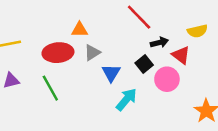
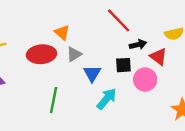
orange triangle: (80, 30) -> (62, 33), turned 42
black square: (144, 64) -> (123, 65), turned 35
green line: (50, 88) -> (54, 100), moved, turned 40

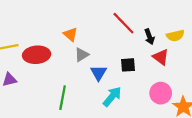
black arrow: (138, 45) -> (149, 37), moved, turned 84
red ellipse: (41, 54) -> (37, 55), moved
pink circle: (145, 80) -> (161, 93), moved

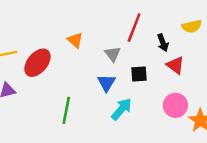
red line: (123, 23) -> (134, 28), turned 65
yellow semicircle: (175, 36) -> (192, 26), moved
red ellipse: (37, 55) -> (37, 63), turned -45
gray triangle: (82, 55) -> (113, 54), moved, turned -35

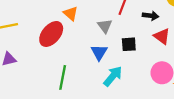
black arrow: (163, 43) -> (151, 16), turned -63
red ellipse: (37, 63) -> (51, 34), moved

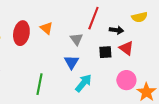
red ellipse: (51, 34) -> (21, 33), moved, turned -30
black square: (129, 44) -> (105, 52), moved

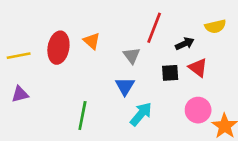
black arrow: (116, 30) -> (185, 44), turned -32

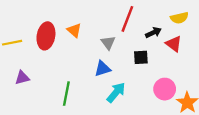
red triangle: (198, 68) -> (174, 44), moved
blue triangle: (125, 86) -> (102, 69), turned 42
purple triangle: (20, 94) -> (22, 78), moved

